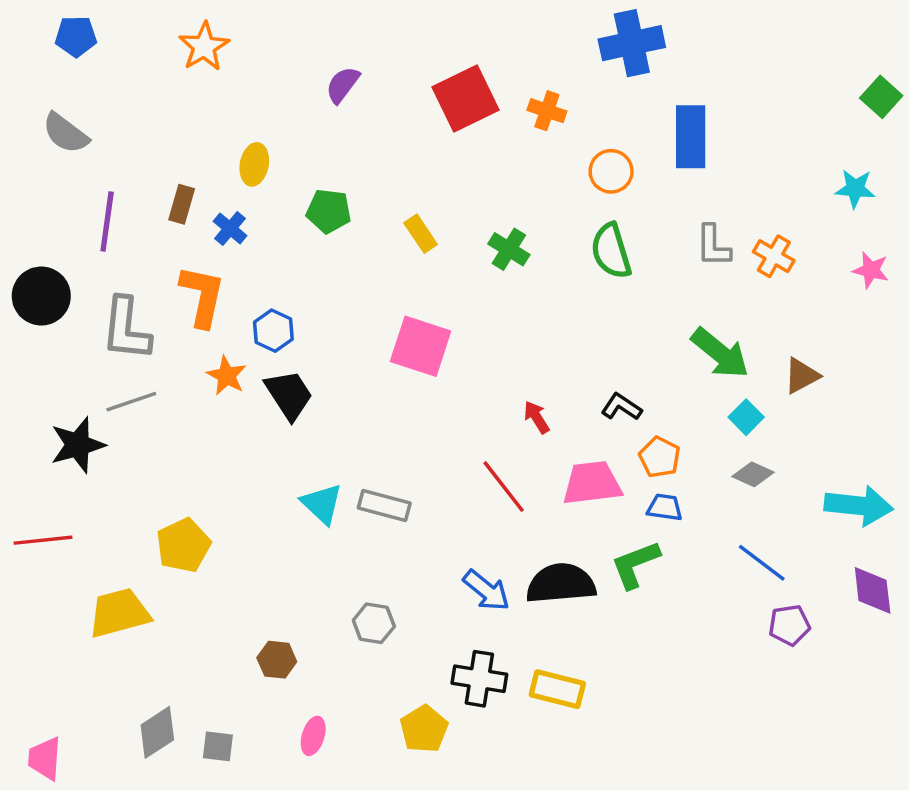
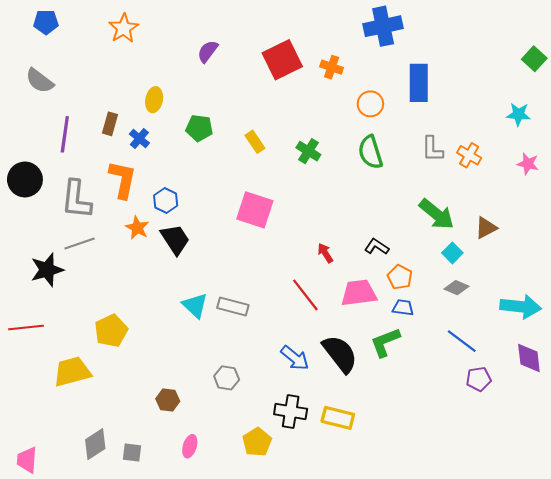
black semicircle: (561, 583) -> (340, 354), turned 57

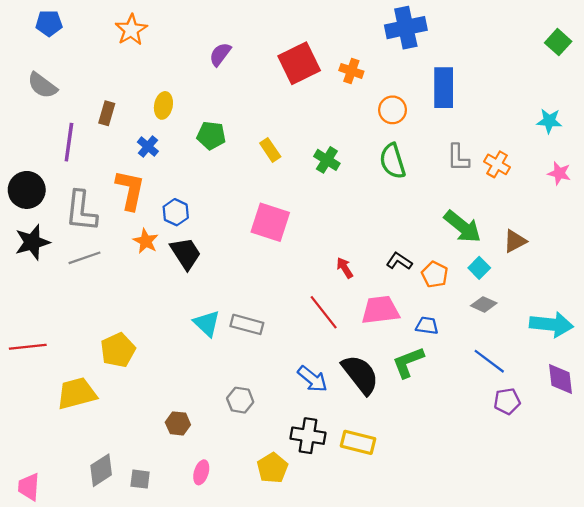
green square: (534, 59) -> (558, 42), moved
brown rectangle: (110, 124) -> (107, 113), moved
black star: (47, 270) -> (32, 242), moved
orange pentagon: (400, 277) -> (435, 274), moved

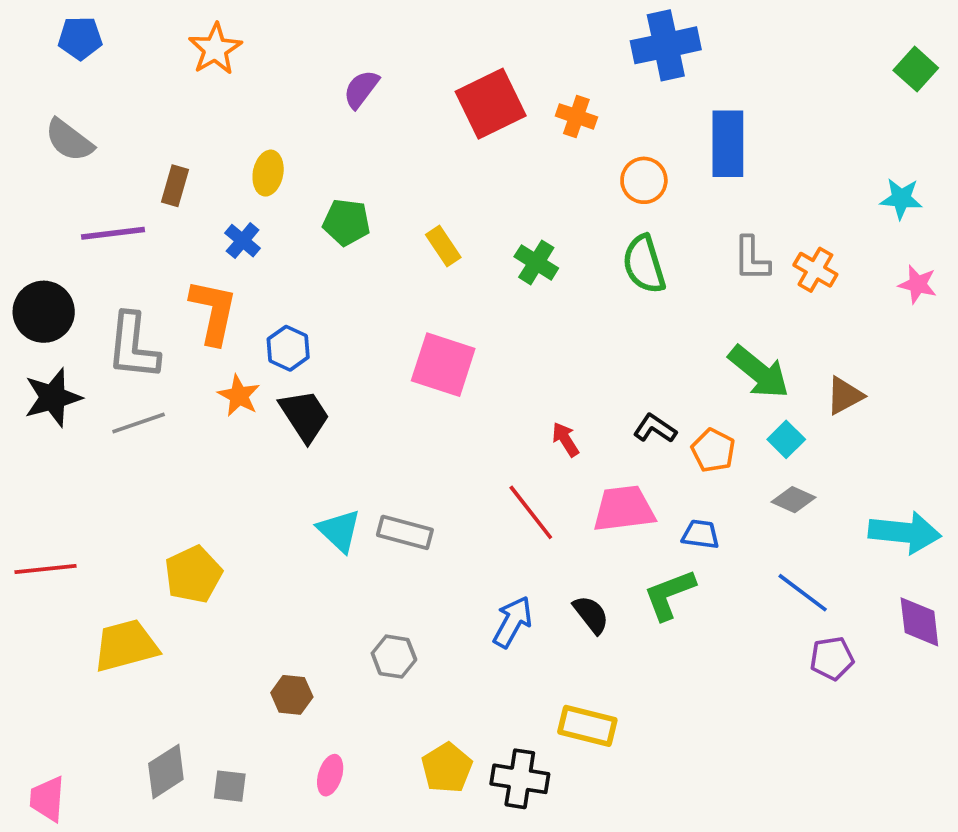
purple line: (69, 142) -> (113, 233), turned 75
black semicircle: (360, 375) -> (591, 615), size x0.6
blue arrow: (312, 379) -> (513, 622), turned -100
black cross: (308, 436) -> (520, 779), moved

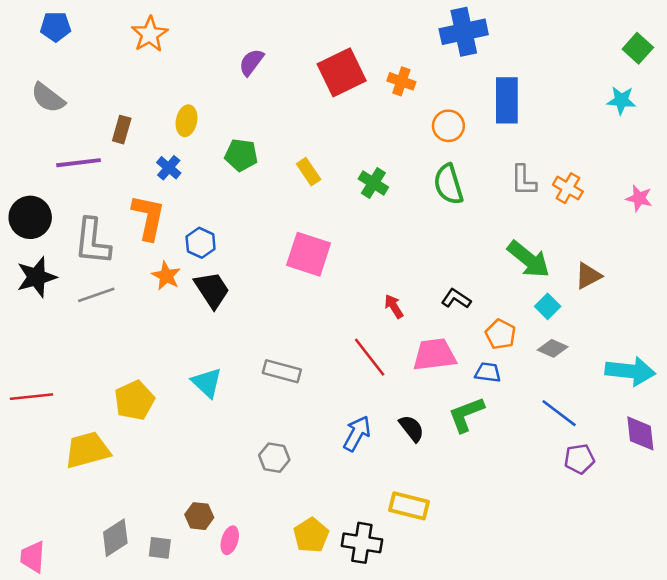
cyan star: (901, 199) -> (621, 100), moved
orange pentagon: (713, 450) -> (501, 334), moved
cyan triangle: (339, 531) -> (207, 383), moved
brown hexagon: (292, 695) -> (199, 516), moved

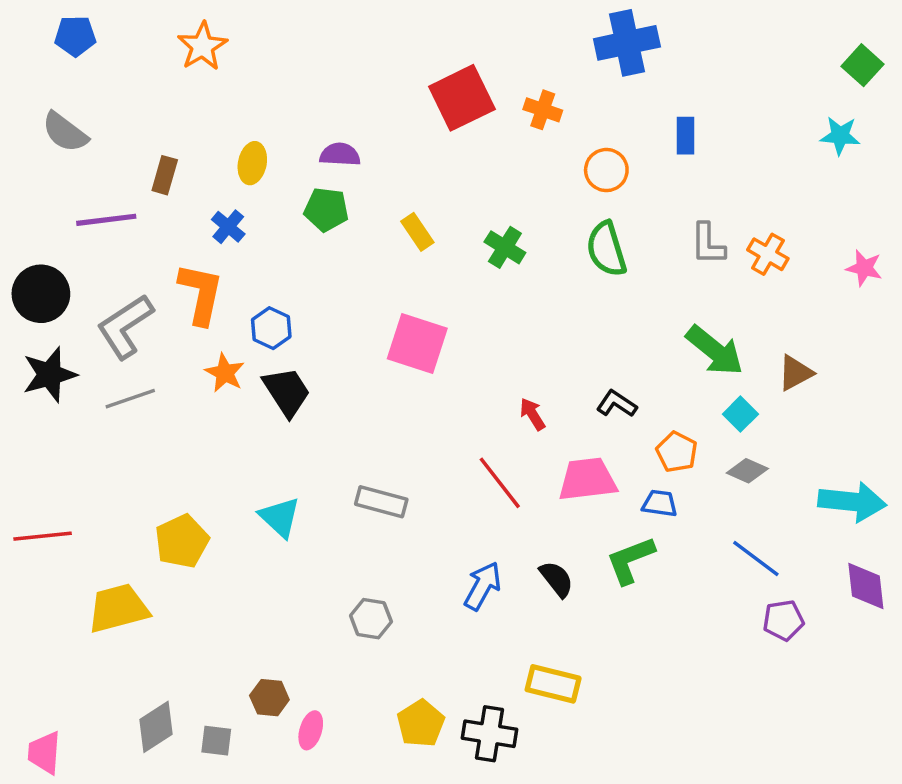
purple semicircle: (251, 62) -> (340, 155), moved, turned 56
blue rectangle: (507, 100) -> (685, 136), size x0.6
gray L-shape: (92, 241) -> (125, 326), turned 51

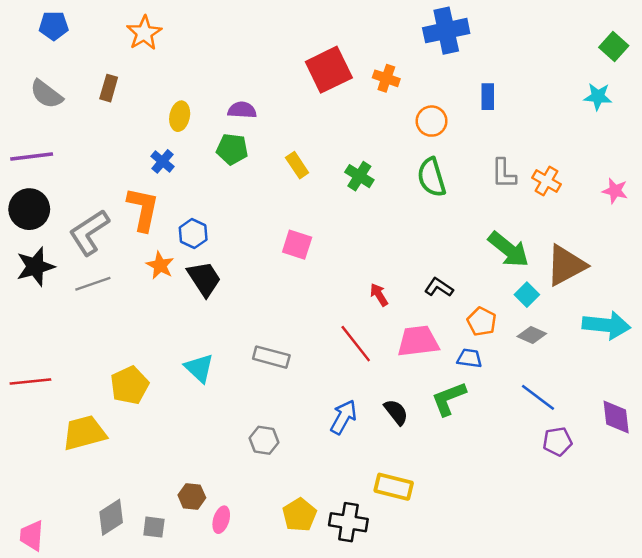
brown rectangle: (165, 175) -> (109, 88), moved
purple line: (106, 220) -> (32, 157), moved
pink square: (417, 344) -> (297, 245), size x0.7
brown triangle: (795, 373) -> (566, 265), size x1.6
cyan arrow: (852, 502) -> (606, 325), moved

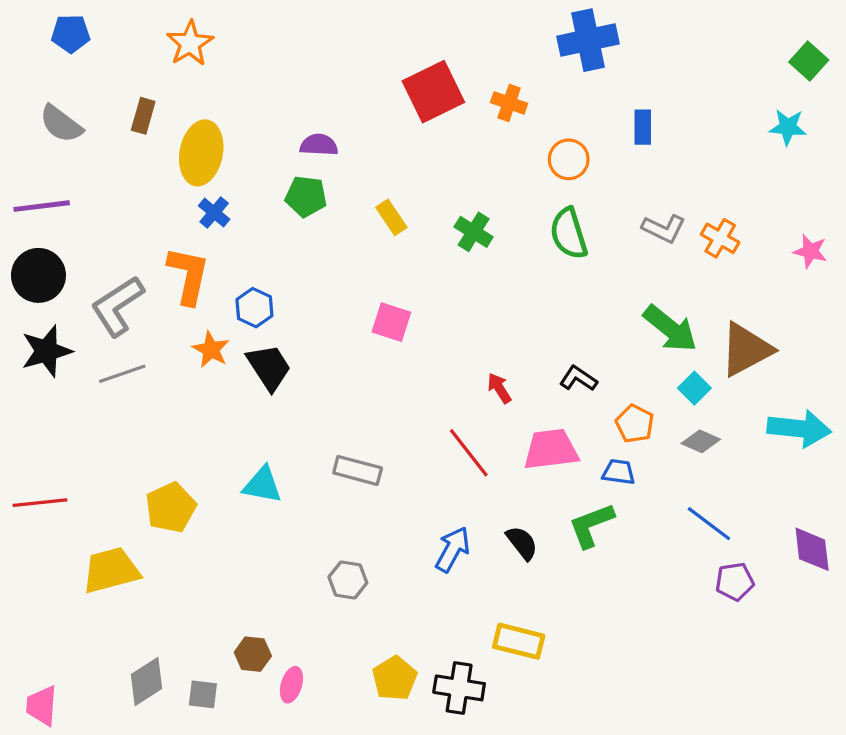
yellow ellipse: (180, 116) -> (201, 153), moved, size x1.6
gray L-shape: (504, 174) -> (664, 229), turned -64
cyan triangle: (199, 368) -> (262, 485), turned -32

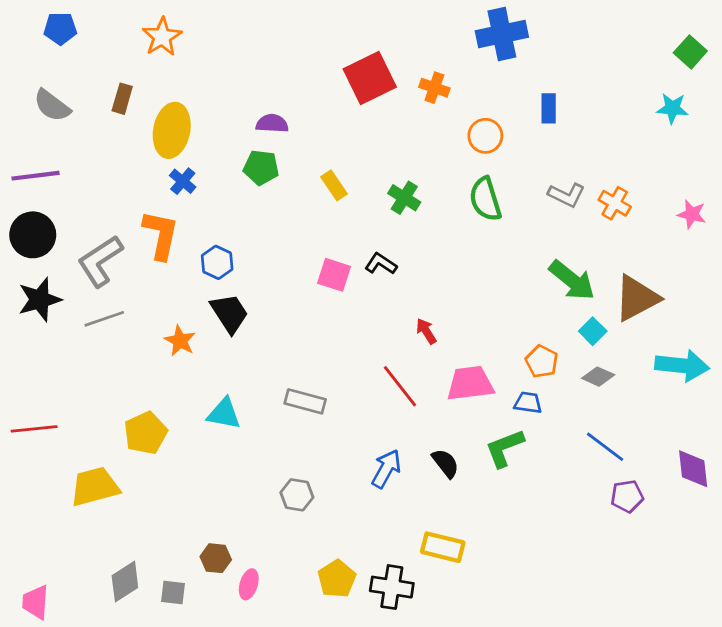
orange star: (211, 350) -> (180, 341), moved
black L-shape: (578, 379) -> (381, 264), moved

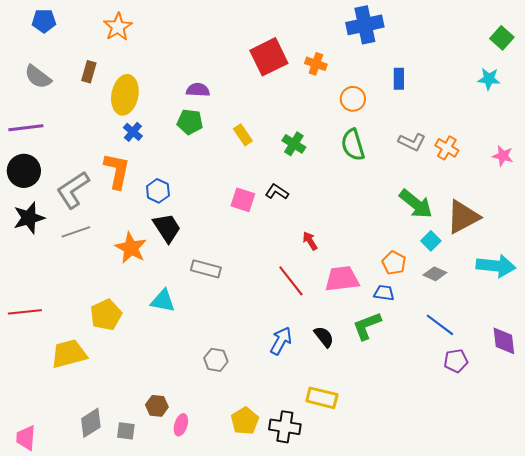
orange star: (180, 341) -> (131, 248), size x1.4
gray rectangle: (305, 401) -> (206, 269), moved

